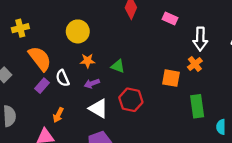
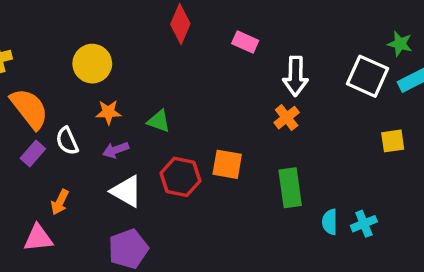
orange square: (171, 78) -> (227, 164), moved

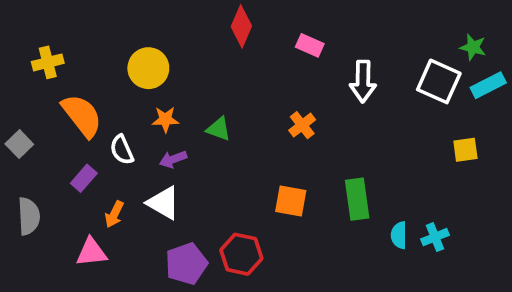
orange cross: (287, 118) -> (302, 125), moved
purple rectangle: (33, 154) -> (84, 178), moved
orange square: (227, 164) -> (291, 201), moved
red hexagon: (180, 177) -> (241, 254), moved
white triangle: (126, 191) -> (164, 203), moved

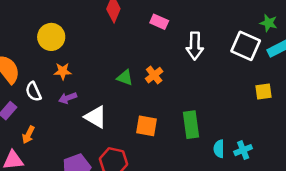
green triangle: (219, 129) -> (125, 78), moved
white triangle: (164, 203) -> (96, 117), moved

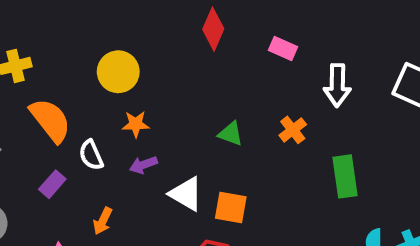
orange cross: (154, 75) -> (293, 130), moved
green rectangle: (191, 125) -> (345, 176), moved
orange square: (147, 126) -> (231, 207), moved
orange arrow: (28, 135) -> (103, 221), moved

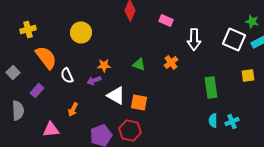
orange star: (136, 124) -> (104, 66), moved
green rectangle: (345, 176) -> (211, 88), moved
purple rectangle: (52, 184) -> (37, 90), moved

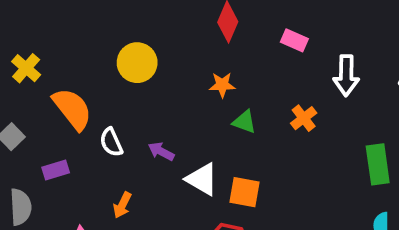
yellow cross: (28, 30) -> (26, 68), moved, turned -35
orange star: (104, 66) -> (222, 85), moved
purple arrow: (94, 80) -> (161, 151), turned 48
purple rectangle: (37, 90) -> (56, 170), turned 32

